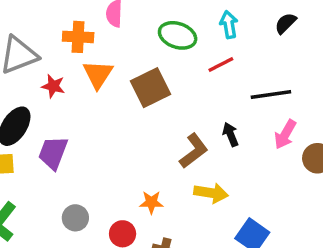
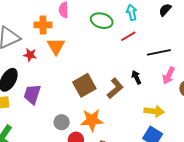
brown square: (151, 88) -> (84, 85), moved
yellow arrow: (211, 193) -> (154, 111), moved
orange star: (151, 202) -> (92, 120), size x1.6
gray circle: (75, 218) -> (62, 122), moved

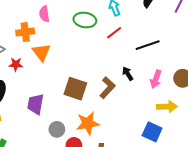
pink arrow: (169, 75) -> (156, 79), moved
brown square: (84, 85) -> (75, 89), turned -35
purple trapezoid: (32, 94) -> (36, 104), moved
yellow arrow: (154, 111) -> (167, 107), moved

